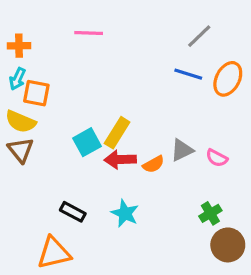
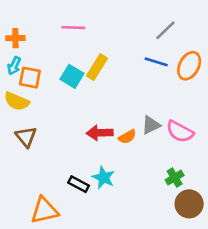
yellow rectangle: (117, 133) -> (97, 67), moved
cyan square: (87, 142) -> (72, 76), moved, turned -30
brown triangle: (21, 150) -> (26, 137), moved
pink semicircle: (217, 158) -> (180, 132), size x1.5
black rectangle: (73, 212) -> (79, 184), moved

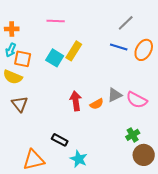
red arrow: (100, 133) -> (76, 101), turned 84
cyan star: (104, 178) -> (79, 159), moved

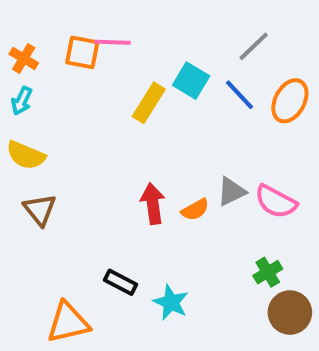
orange cross: (12, 29) -> (24, 58), turned 32
blue line: (119, 47) -> (239, 95), turned 30
cyan square: (55, 58) -> (191, 81), moved
orange square: (23, 59) -> (82, 52), moved
cyan star: (79, 159) -> (171, 302), moved

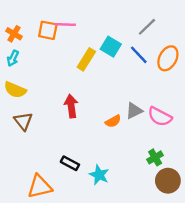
red arrow: (153, 204) -> (71, 106), moved

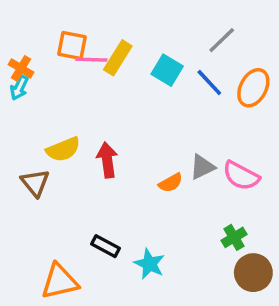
pink line: (65, 24) -> (91, 60), moved
orange cross: (14, 34) -> (21, 68), moved
yellow rectangle: (86, 59) -> (118, 58), moved
yellow semicircle: (15, 90) -> (63, 149), moved, turned -45

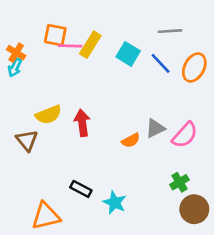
gray line: (222, 40) -> (170, 31), turned 40
pink semicircle: (241, 176) -> (185, 135), turned -76

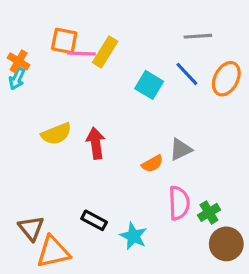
cyan square: (128, 54) -> (149, 85), moved
pink semicircle: (185, 135) -> (179, 203), moved, turned -44
brown triangle: (27, 140) -> (31, 228), moved

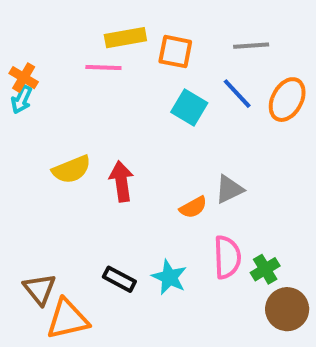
orange square: (64, 41) -> (175, 52), moved
yellow rectangle: (105, 52) -> (125, 38), moved, turned 48
cyan star: (133, 236) -> (169, 277), moved

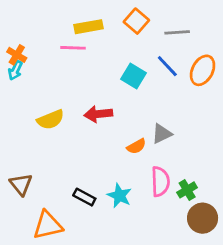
orange square: (175, 52) -> (136, 21), moved, turned 30
red arrow: (121, 181) -> (98, 114), moved, turned -88
brown triangle: (40, 289) -> (21, 184), moved

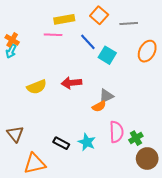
blue line: (167, 66) -> (88, 42), moved
cyan square: (134, 76) -> (107, 55), moved
gray triangle: (162, 134) -> (106, 96), moved

